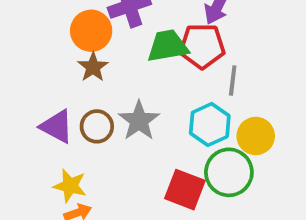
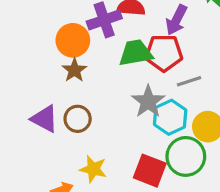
gray line: (233, 80) -> (189, 81), turned 65
gray star: (139, 121) -> (148, 102), moved
yellow star: (70, 186) -> (93, 169), moved

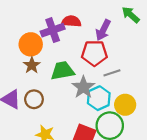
green trapezoid: (136, 53) -> (63, 71), moved

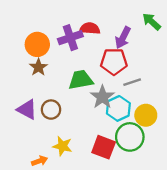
orange circle: (31, 44) -> (37, 44), moved
brown star: (32, 65) -> (38, 67), moved

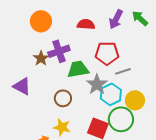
purple cross: (70, 38) -> (59, 51), moved
purple arrow: (123, 38) -> (116, 19), moved
orange circle: (37, 44) -> (41, 21), moved
purple triangle: (27, 110) -> (22, 86), moved
brown circle: (51, 110) -> (63, 98), moved

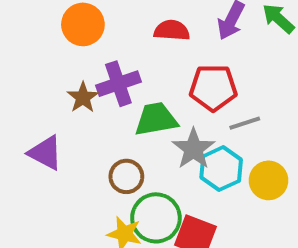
green circle: (121, 119) -> (156, 218), moved

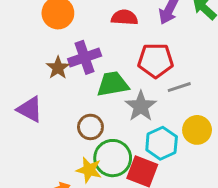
cyan hexagon: (221, 169) -> (162, 143), moved

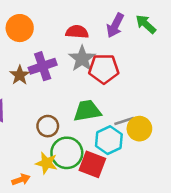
green trapezoid: (113, 84) -> (87, 111), moved
gray line: (179, 87) -> (124, 121), moved
gray star: (141, 106) -> (82, 59), moved

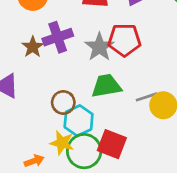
gray star: (82, 59) -> (99, 47), moved
cyan hexagon: (109, 140) -> (79, 121), moved
green circle: (67, 153) -> (84, 151), moved

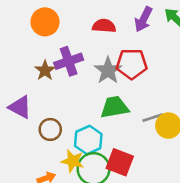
brown circle: (63, 102) -> (50, 129), moved

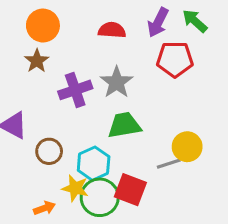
purple cross: (69, 61) -> (75, 90), moved
red pentagon: (132, 64) -> (175, 59), moved
brown star: (45, 70) -> (37, 61), moved
gray line: (153, 118) -> (169, 164), moved

